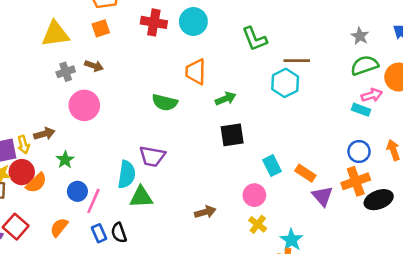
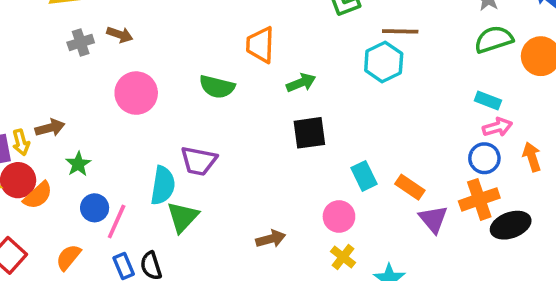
pink arrow: (372, 95) -> (497, 127), moved
pink circle: (84, 105) -> (136, 93), moved
green triangle: (141, 197) -> (183, 217), turned -45

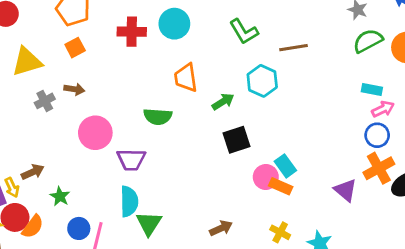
cyan hexagon: (384, 62) -> (262, 81), moved
purple trapezoid: (199, 161) -> (131, 160), moved
orange rectangle: (410, 187) -> (281, 186), moved
pink circle: (339, 216) -> (266, 177), moved

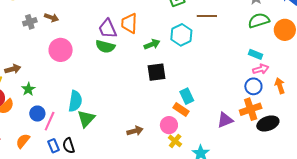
purple trapezoid: (131, 160) -> (108, 29), moved, turned 55
pink circle: (266, 177) -> (169, 125), moved
purple triangle: (346, 190) -> (225, 120), turned 48

